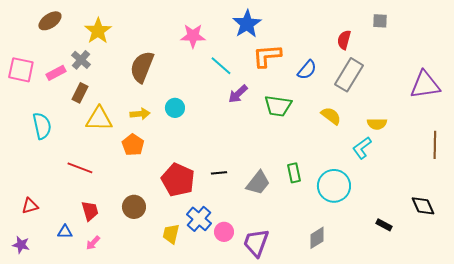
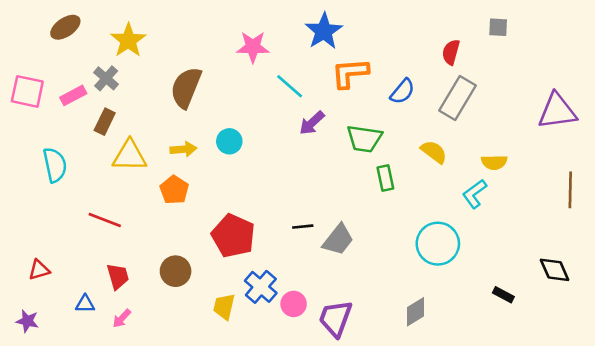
black line: (219, 173) -> (303, 227), moved
green rectangle: (294, 173) -> (385, 178), moved

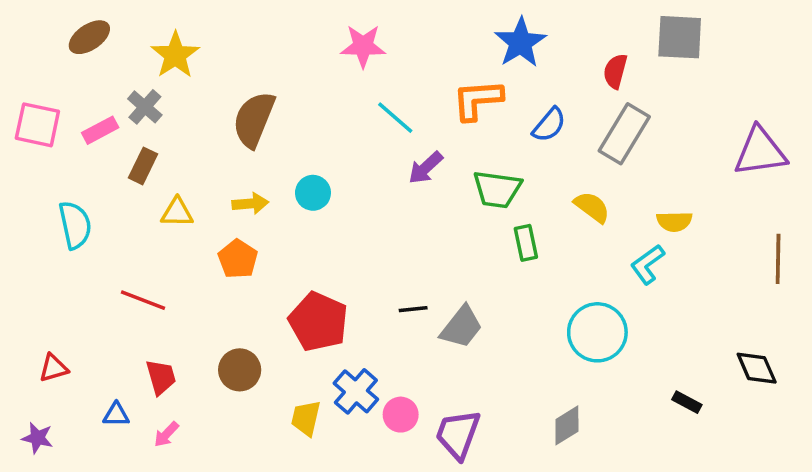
gray square: (498, 27) -> (680, 37), size x1.8
blue star: (324, 31) -> (520, 43), moved
pink star: (253, 47) -> (363, 46), moved
yellow triangle: (130, 156) -> (177, 212), size x0.7

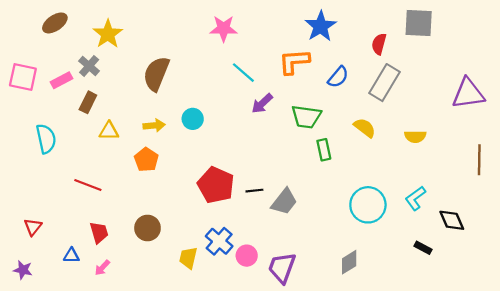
cyan L-shape: (647, 264) -> (415, 198), moved
red pentagon: (318, 322) -> (216, 185), moved
red triangle: (54, 368) -> (33, 227), turned -36
black diamond: (757, 368) -> (452, 220), moved

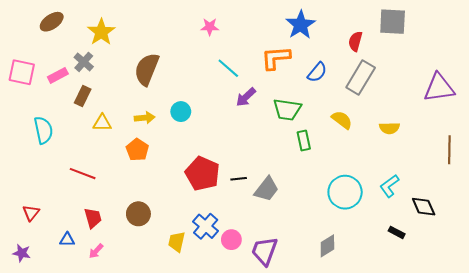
pink star: (224, 28) -> (210, 27), size x0.7

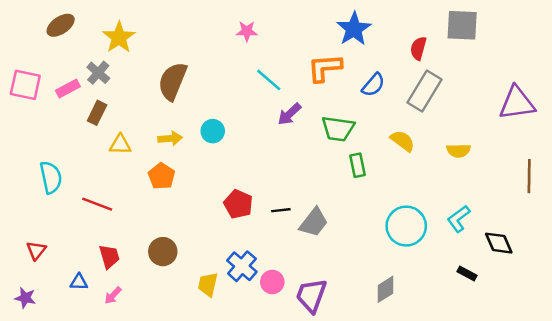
cyan semicircle: (43, 130) -> (51, 177), moved
red pentagon: (202, 174) -> (238, 204), size x0.7

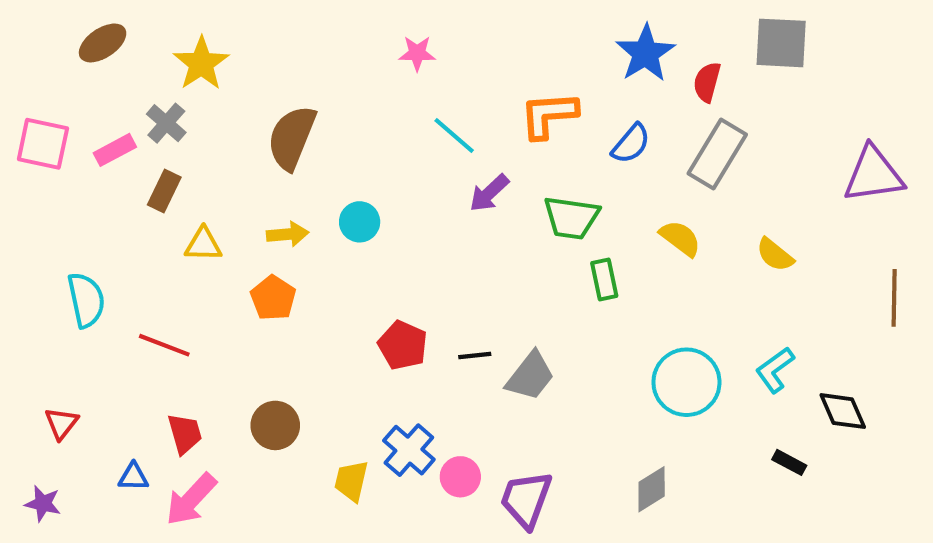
blue star: (354, 29) -> (645, 53), moved
yellow semicircle: (459, 151) -> (775, 255), turned 40
pink arrow: (113, 295) -> (191, 499), size x1.8

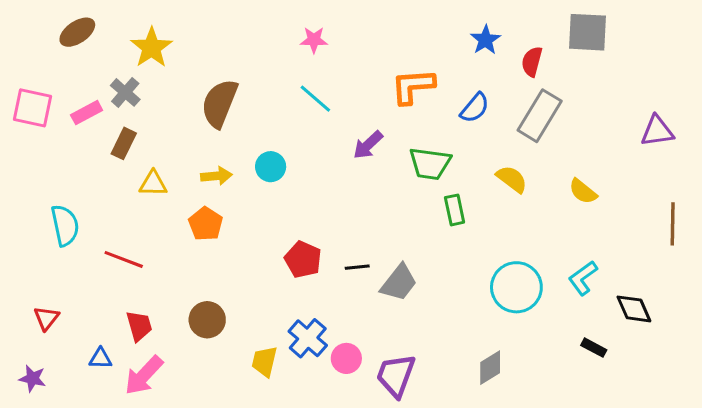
blue star: (645, 53) -> (486, 40), size x0.7
cyan line: (454, 135) -> (315, 99), moved
purple triangle: (874, 175) -> (657, 131), size x0.7

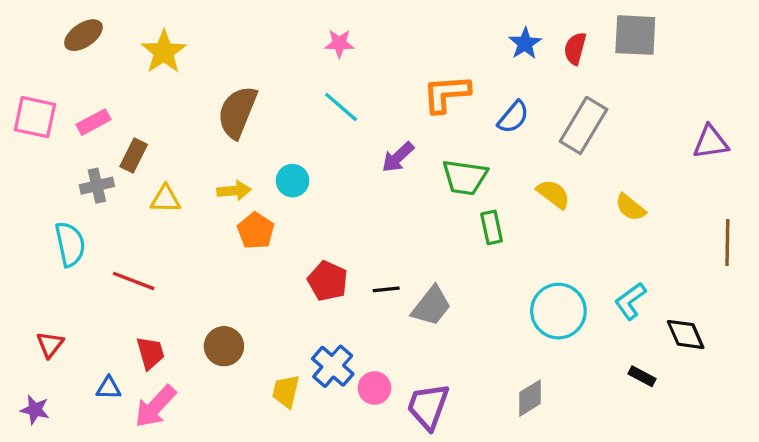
red semicircle: (532, 62) -> (575, 48), moved
gray cross: (125, 92) -> (97, 186), moved, turned 36
orange pentagon: (206, 224) -> (256, 231), moved

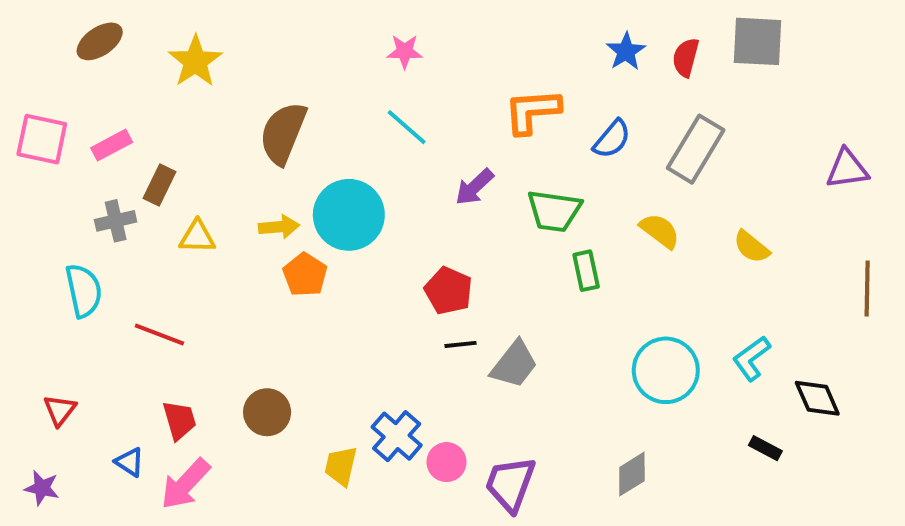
cyan circle: (293, 181) -> (349, 215), size x1.8
red pentagon: (328, 281) -> (448, 291), moved
blue triangle: (109, 388) -> (130, 462), turned 32

